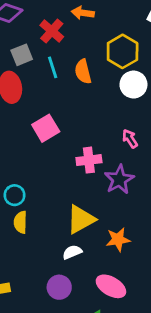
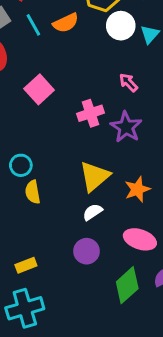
orange semicircle: (83, 72) -> (66, 23), turned -90

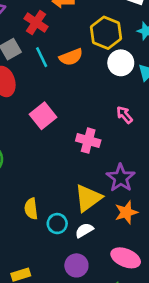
pink cross: (90, 113) -> (88, 141), turned 30
purple star: (126, 127) -> (121, 178), moved
cyan circle: (21, 165) -> (57, 224), moved

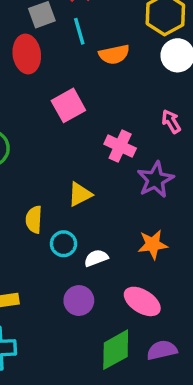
orange semicircle: (71, 57) -> (114, 54), moved
purple star: (121, 178) -> (155, 180), moved
yellow triangle: (88, 198) -> (80, 194), moved, size x0.7

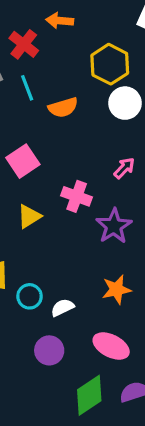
pink arrow: (171, 121) -> (124, 168), turned 80
yellow triangle: (80, 194) -> (29, 216), moved

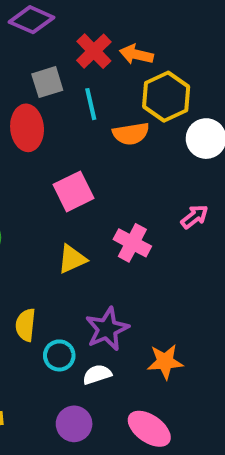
orange arrow: (60, 21) -> (136, 54), moved
yellow hexagon: (110, 64) -> (166, 97), moved
purple star: (114, 226) -> (107, 329), moved

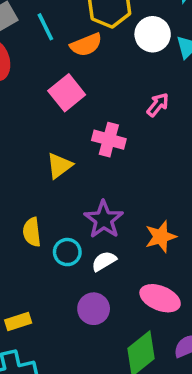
pink square: (73, 191) -> (67, 93), moved

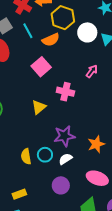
purple star: (104, 220) -> (64, 136), turned 30
yellow semicircle: (32, 232) -> (26, 156), moved

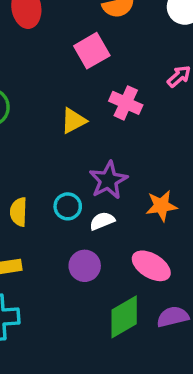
purple star: (64, 136) -> (108, 180), turned -30
yellow semicircle: (26, 156) -> (19, 212), moved

